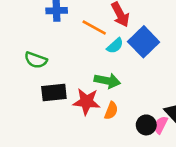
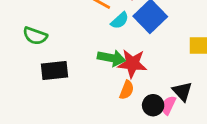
red star: (86, 102) -> (132, 64), moved
orange semicircle: (111, 111) -> (127, 90), moved

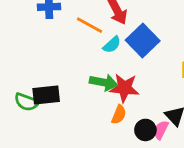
green semicircle: (35, 36) -> (27, 102), moved

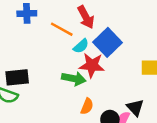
red star: (124, 88) -> (92, 65), moved
black rectangle: (46, 95) -> (17, 77), moved

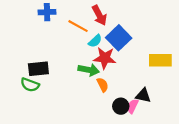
orange semicircle: (87, 106) -> (103, 85), moved, turned -48
black triangle: (135, 107) -> (143, 95), turned -35

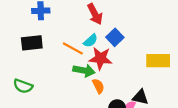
orange line: (78, 26) -> (73, 48), moved
blue square: (119, 38) -> (115, 37), size x0.7
black rectangle: (38, 69) -> (32, 43), moved

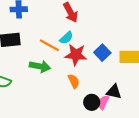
blue square: (115, 37) -> (102, 53), moved
green arrow: (84, 71) -> (40, 66), moved

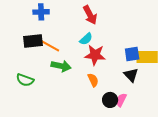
orange line: (49, 45) -> (50, 46), moved
blue square: (102, 53) -> (132, 54), moved, turned 35
black triangle: (114, 92) -> (131, 75), moved, turned 35

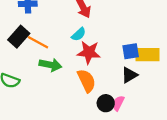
black rectangle: (33, 41) -> (19, 37), turned -42
black triangle: (131, 75) -> (129, 75), turned 42
orange semicircle: (93, 80) -> (87, 81), size x1.5

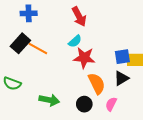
green arrow: (50, 65) -> (49, 100), moved
orange semicircle: (87, 81) -> (97, 83), moved
black circle: (106, 103) -> (84, 104), moved

